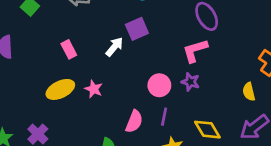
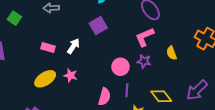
white arrow: (114, 47) -> (73, 46), moved
pink rectangle: (69, 49) -> (48, 47), turned -40
yellow semicircle: (249, 92) -> (172, 53), moved

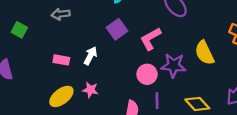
pink L-shape: (145, 37) -> (151, 39), moved
yellow semicircle: (172, 53) -> (204, 53), size x1.5
purple star: (144, 61) -> (174, 65), size x1.5

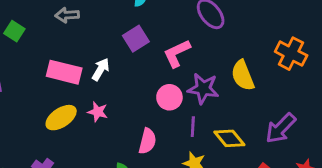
pink rectangle: (61, 60) -> (64, 72), size x1.6
purple line: (157, 101) -> (193, 127), moved

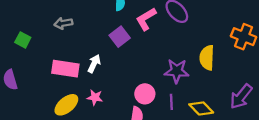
pink L-shape: (177, 53) -> (146, 19), moved
yellow semicircle: (243, 75) -> (207, 58), turned 30
pink circle: (169, 97) -> (145, 94), moved

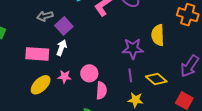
gray arrow: (63, 23) -> (45, 16), moved
purple square: (120, 37) -> (64, 26), moved
pink circle: (145, 94) -> (89, 73), moved

